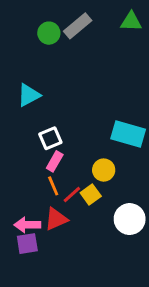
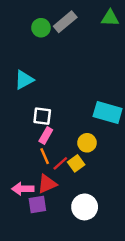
white square: (50, 138) -> (42, 116), turned 30
white circle: (130, 219) -> (85, 207), moved
purple square: (27, 244) -> (37, 205), moved

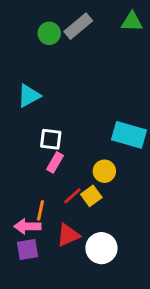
orange line: (45, 156) -> (41, 210), moved, turned 35
red triangle: (47, 184) -> (68, 235), moved
purple square: (37, 205) -> (27, 250), moved

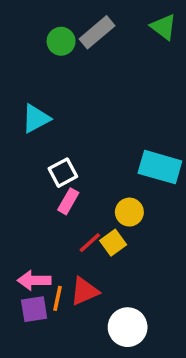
green triangle: (132, 22) -> (164, 27), turned 35
white square: (51, 139) -> (63, 173), turned -35
orange line: (41, 210) -> (57, 298), moved
white circle: (101, 248) -> (128, 327), moved

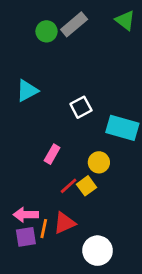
white square: (63, 173) -> (81, 107), moved

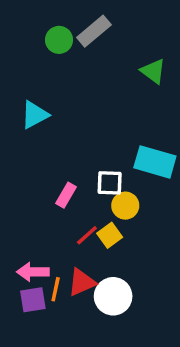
green triangle: (125, 20) -> (153, 71), moved
white square: (81, 107) -> (110, 183), moved, turned 30
white circle: (98, 251) -> (113, 296), moved

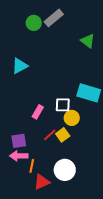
red triangle: (82, 282) -> (42, 182), moved
purple square: (33, 300) -> (19, 141), moved

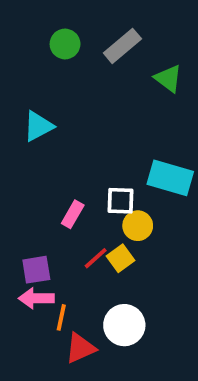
gray rectangle: (54, 18) -> (122, 46), moved

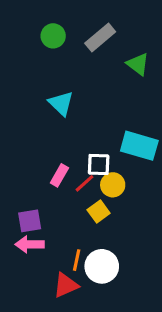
cyan triangle: (38, 126) -> (61, 103), moved, turned -48
red line: (96, 258) -> (84, 183), moved
orange line: (61, 317) -> (77, 260), moved

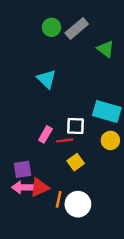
green circle: (53, 36) -> (51, 27), moved
red line: (84, 183) -> (65, 140), turned 35
yellow circle: (113, 185) -> (110, 140), moved
red triangle: (66, 285) -> (39, 187), moved

